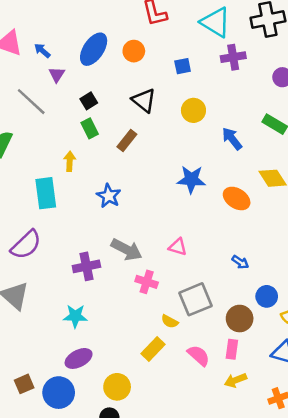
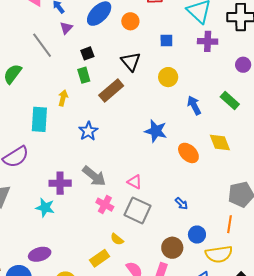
brown rectangle: (127, 141) -> (111, 91), size x1.4
gray square: (195, 299) -> (137, 210), moved, turned 36
cyan star: (75, 316) -> (45, 208), moved

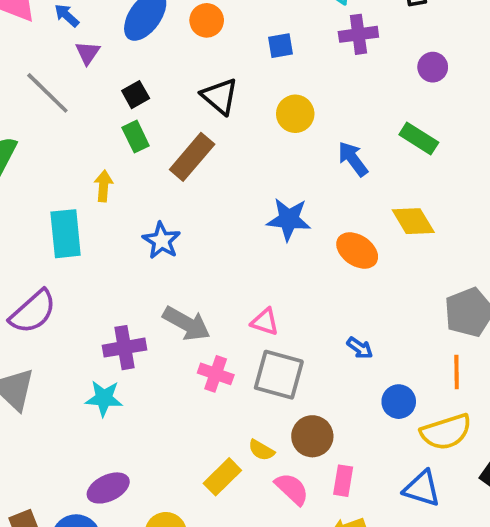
yellow semicircle: (117, 239) -> (261, 450), moved
brown circle: (172, 248) -> (312, 436), moved

